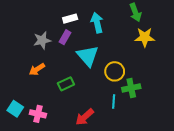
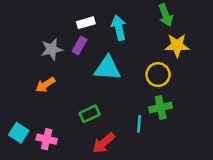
cyan triangle: (88, 56) -> (107, 68), turned -45
yellow circle: (115, 71) -> (158, 75), moved
green rectangle: (66, 84) -> (90, 114), moved

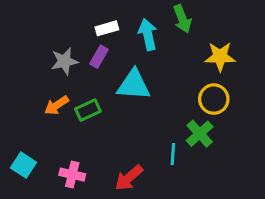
green arrow: (166, 15) -> (182, 19), moved
yellow circle: (158, 75) -> (214, 99), moved
green cross: (161, 107) -> (200, 134), turned -30
green rectangle: (90, 114) -> (88, 110), moved
pink cross: (47, 139) -> (72, 175), moved

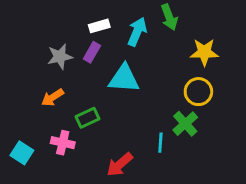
cyan arrow: (148, 35) -> (137, 32), turned 36
green rectangle: (88, 110) -> (88, 118), moved
pink cross: (72, 175) -> (63, 143), moved

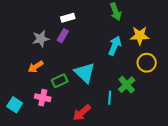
cyan arrow: (137, 32) -> (115, 46), moved
cyan triangle: (124, 78) -> (85, 73), moved, turned 40
yellow circle: (198, 92) -> (147, 63), moved

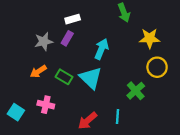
cyan arrow: (115, 46) -> (101, 49), moved
green rectangle: (60, 81) -> (64, 77), moved, turned 56
cyan line: (110, 98) -> (117, 116), moved

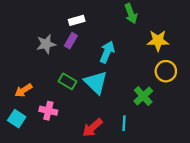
orange arrow: (38, 71) -> (23, 90), moved

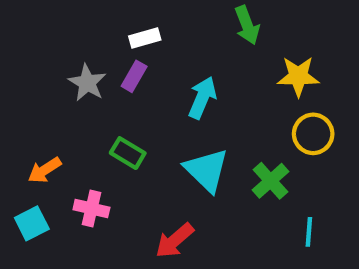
gray star: (46, 44) -> (87, 83), turned -30
cyan triangle: (96, 82) -> (207, 170), moved
cyan square: (17, 119) -> (32, 223), turned 30
cyan line: (124, 123) -> (309, 232), moved

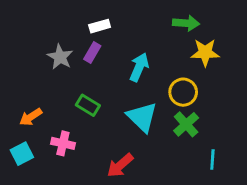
green arrow: (247, 25) -> (186, 23), moved, turned -65
yellow circle: (313, 134) -> (183, 92), moved

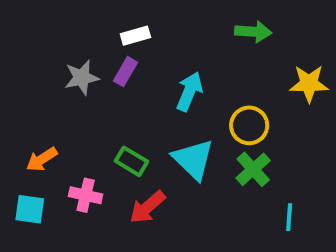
yellow star: (205, 52) -> (309, 84), moved
gray star: (60, 57) -> (82, 78), turned 30
green rectangle: (88, 105) -> (131, 161), moved
cyan square: (22, 154) -> (30, 209), turned 35
red arrow: (120, 165) -> (147, 207), moved

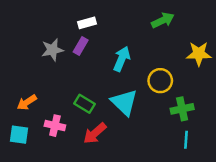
green arrow: (253, 32) -> (163, 20), turned -30
green cross: (253, 169) -> (182, 109), moved, turned 30

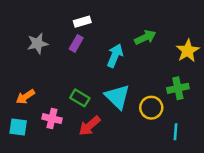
green arrow: (163, 20) -> (145, 37), moved
gray star: (52, 50) -> (37, 43), moved
yellow star: (199, 54) -> (188, 51), turned -30
yellow circle: (160, 81) -> (151, 108), moved
green cross: (182, 109) -> (178, 88), moved

